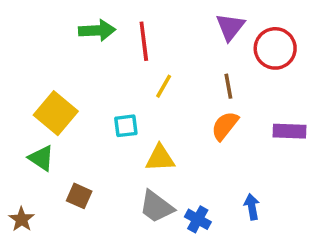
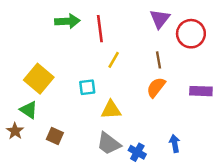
brown star: (22, 219) -> (15, 131), moved

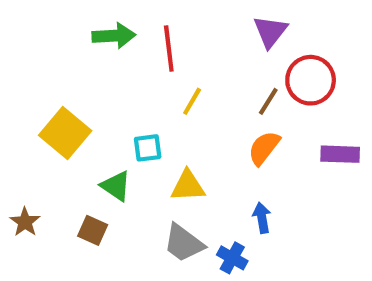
red circle: (191, 34) -> (311, 80), moved
brown line: (158, 60) -> (268, 101), turned 42
green triangle: (29, 110) -> (116, 186), moved
blue arrow: (175, 144) -> (262, 218), moved

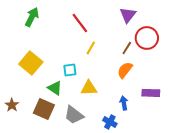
green arrow: (114, 36) -> (32, 17), moved, turned -60
red line: (169, 48) -> (80, 23), turned -30
purple rectangle: (340, 154) -> (151, 93), moved
brown square: (93, 230) -> (44, 109), size x1.5
gray trapezoid: (184, 243) -> (74, 115), moved

